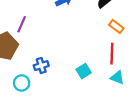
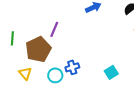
cyan circle: (22, 83) -> (55, 75), moved

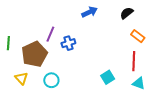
blue cross: (72, 67) -> (68, 43), moved

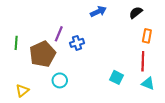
orange rectangle: (138, 36) -> (147, 36), turned 64
cyan square: (108, 77) -> (117, 77), turned -32
yellow triangle: (21, 78) -> (22, 91), moved, turned 32

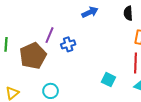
black semicircle: (136, 13) -> (128, 13), turned -56
cyan circle: (60, 80) -> (51, 91), moved

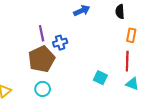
purple line: (49, 35) -> (42, 33), turned -35
brown pentagon: (33, 56) -> (42, 59), moved

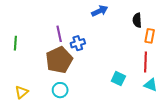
black semicircle: (120, 12) -> (137, 20), moved

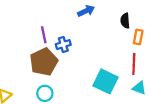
cyan square: (118, 79) -> (106, 81), size x1.6

